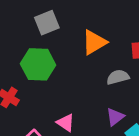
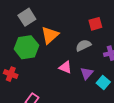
orange triangle: (94, 42) -> (50, 35), moved
pink triangle: (66, 123) -> (65, 67), moved

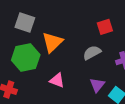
gray square: (27, 17) -> (25, 22), turned -36
pink triangle: (65, 67) -> (57, 80), moved

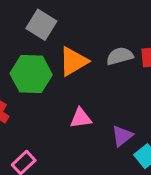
gray semicircle: (92, 53) -> (120, 56), moved
pink triangle: (57, 80) -> (81, 118), moved, turned -42

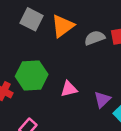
orange triangle: (73, 61) -> (63, 26), moved
green hexagon: (31, 74) -> (32, 75), moved

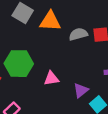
orange triangle: (63, 26) -> (50, 21), turned 35

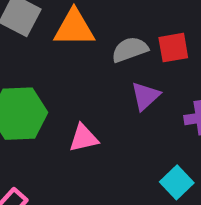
purple triangle: (81, 90) -> (145, 96), moved

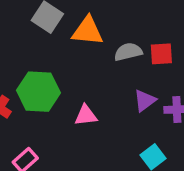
purple triangle: (145, 96) -> (145, 101), moved

